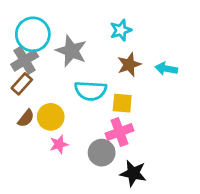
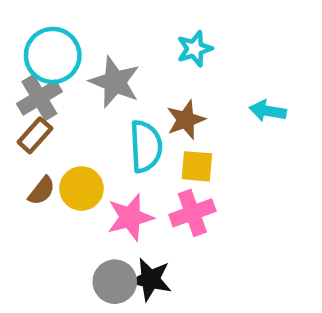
brown star: (129, 65) -> (186, 120), moved
cyan semicircle: (91, 91) -> (146, 146), turned -96
pink star: (59, 144) -> (130, 217), moved, size x1.5
gray circle: (102, 153) -> (115, 282), moved
black star: (133, 173) -> (150, 279), moved

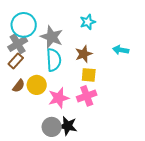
cyan semicircle: (146, 146) -> (54, 60), moved

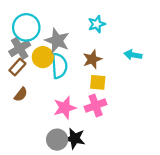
yellow circle: (37, 85) -> (43, 57), moved

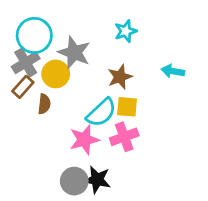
cyan semicircle: (59, 66) -> (101, 113), moved, turned 50
brown semicircle: (21, 94) -> (44, 104), moved, turned -32

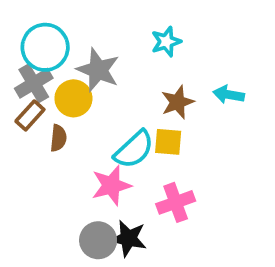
brown star: (120, 77) -> (178, 102), moved
pink cross: (124, 137) -> (176, 202), moved

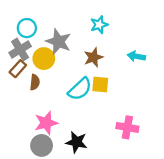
cyan circle: (45, 47) -> (27, 28), size x0.7
brown star: (178, 102) -> (93, 57), moved
pink star: (111, 185) -> (46, 123), moved
pink cross: (176, 202) -> (127, 127), moved, turned 30
gray circle: (98, 240) -> (42, 145), moved

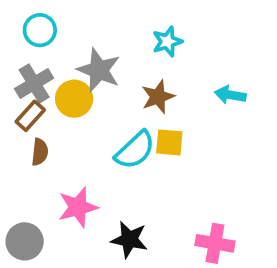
cyan circle: (27, 28) -> (40, 30), moved
brown semicircle: (35, 82) -> (40, 152), moved
pink cross: (127, 127) -> (215, 243), moved
gray circle: (42, 145) -> (25, 241), moved

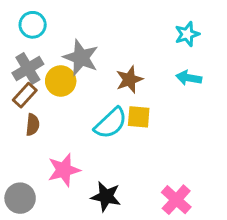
cyan star: (167, 42) -> (187, 34), moved
pink cross: (215, 243) -> (176, 200), turned 32

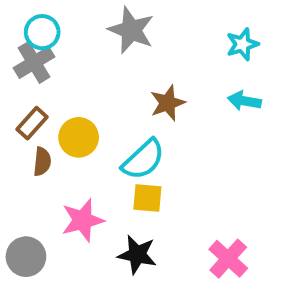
gray star: (81, 58) -> (131, 30), moved
gray cross: (28, 69) -> (34, 62), moved
yellow circle: (61, 81) -> (79, 137), moved
yellow square: (139, 117) -> (147, 198), moved

